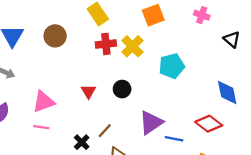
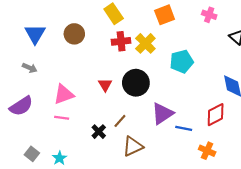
black circle: (122, 89) -> (136, 83), size x1.6
red diamond: (209, 124) -> (216, 115), turned -65

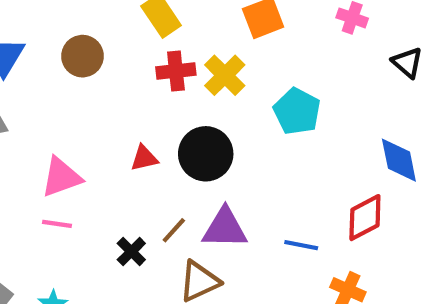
cyan pentagon: (182, 61) -> (297, 111), turned -30
red triangle: (105, 85) -> (144, 158), turned 48
purple triangle: (162, 114) -> (225, 228), moved, turned 35

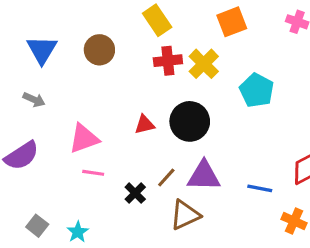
pink line: (57, 224) -> (93, 173), moved

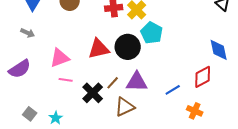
cyan pentagon: (257, 90) -> (152, 33), moved
red triangle: (145, 125) -> (99, 49), size x1.6
blue line: (260, 188) -> (173, 90), turned -42
black cross: (135, 193) -> (93, 93), size x1.5

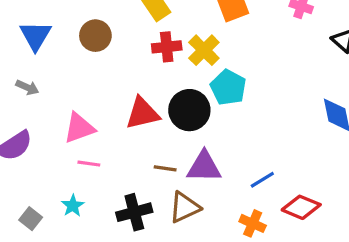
red diamond: (203, 77) -> (301, 207), moved, turned 50
brown line: (113, 83) -> (165, 168), turned 56
black cross: (93, 93) -> (134, 212), moved, turned 30
orange cross: (195, 111) -> (253, 223), moved
cyan star: (56, 118) -> (73, 206), moved

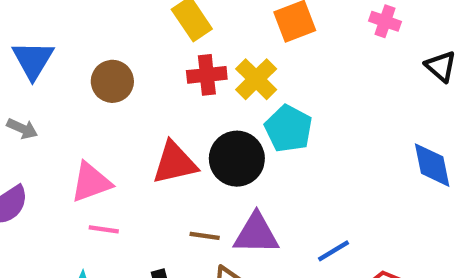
brown circle: (95, 36) -> (112, 81), moved

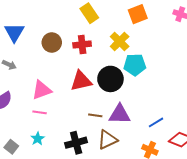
red cross: (207, 75) -> (82, 45), moved
cyan pentagon: (288, 129) -> (135, 65), turned -30
pink line: (104, 229) -> (40, 112), moved

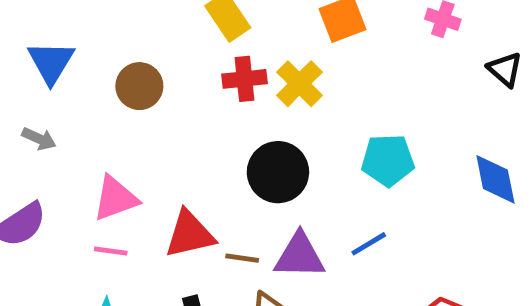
red cross: (82, 45) -> (245, 79), moved
cyan pentagon: (135, 65) -> (388, 160), moved
red triangle: (81, 81) -> (190, 234), moved
blue line: (156, 122) -> (369, 244), moved

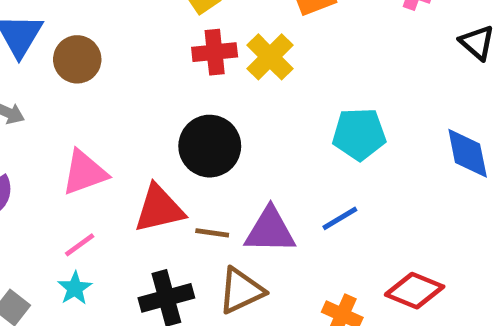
brown circle: (139, 86) -> (77, 59), moved
black circle: (278, 172) -> (210, 146), moved
pink line: (111, 251) -> (80, 245), moved, turned -44

